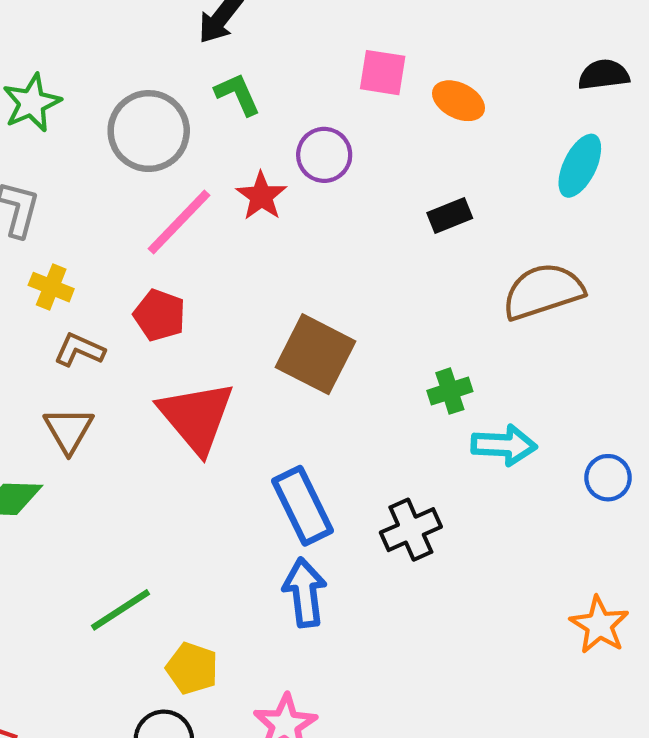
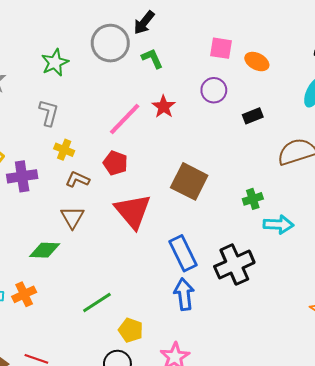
gray circle: (149, 131) -> (110, 43), moved
purple circle: (324, 155) -> (214, 90), moved
black cross: (411, 530) -> (234, 265), size x1.4

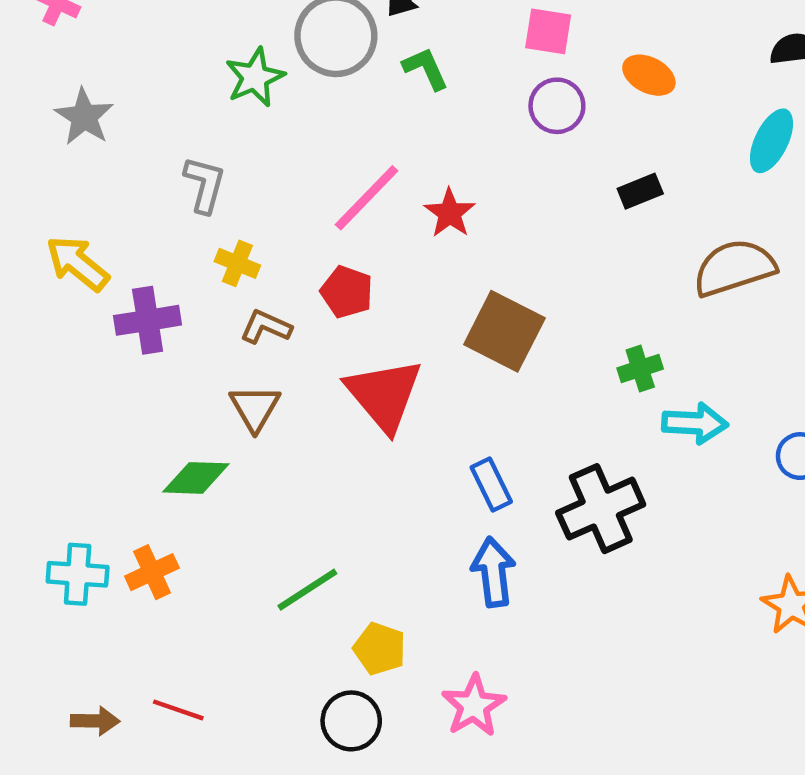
pink square: (221, 48) -> (548, 31), moved
green star: (55, 63) -> (255, 77), moved
purple circle: (214, 90) -> (557, 106), moved
red star: (164, 107) -> (450, 213), moved
blue rectangle: (183, 253) -> (491, 484), size x0.7

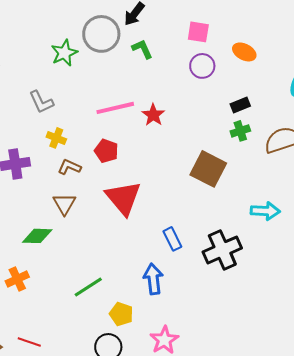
gray L-shape: (205, 185) -> (41, 102), turned 140
pink line: (367, 198) -> (115, 108), turned 33
brown square: (504, 331) -> (208, 169), moved
green cross: (640, 368) -> (240, 131), moved
blue arrow: (493, 572) -> (153, 279), moved

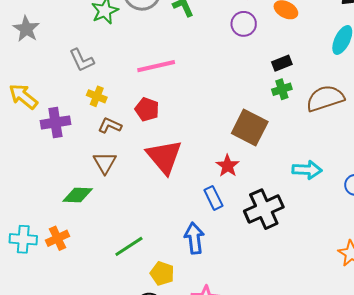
red star: (153, 115) -> (228, 166), moved

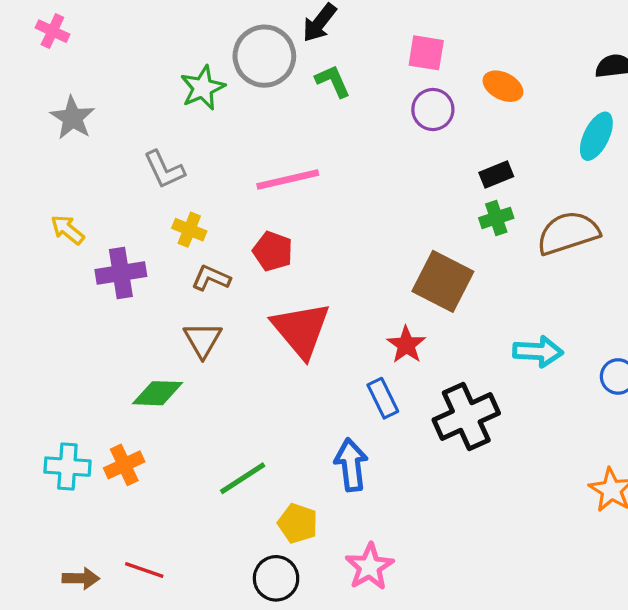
yellow arrow: (23, 96) -> (67, 230), size x0.7

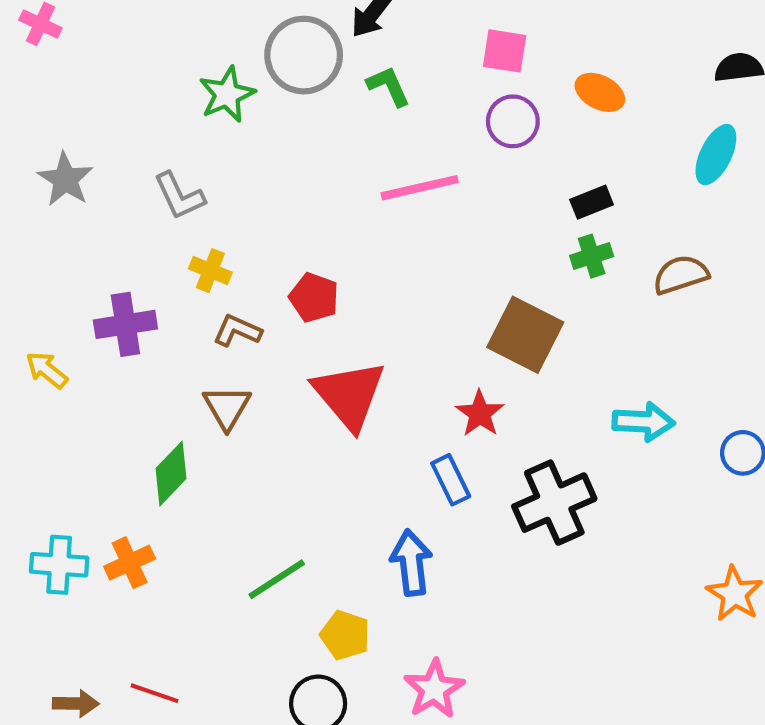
gray star: (72, 118) -> (65, 179), moved
pink line: (288, 180) -> (420, 188), moved
yellow arrow: (67, 230) -> (47, 370), moved
brown semicircle: (568, 233) -> (681, 275), size x0.7
green diamond: (158, 393) -> (171, 474), turned -48

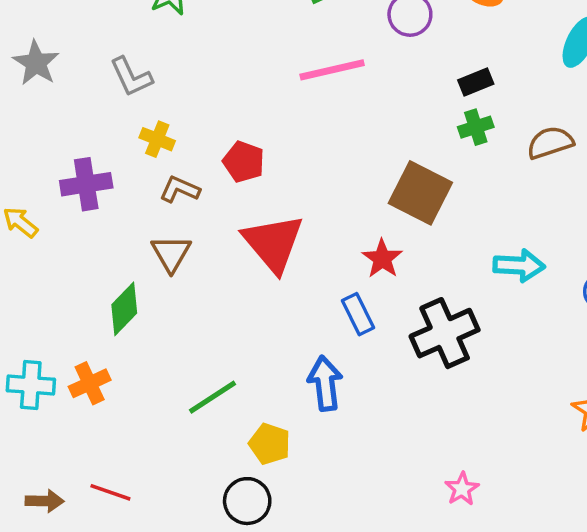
pink star: (434, 689) -> (462, 489), moved, size x0.7

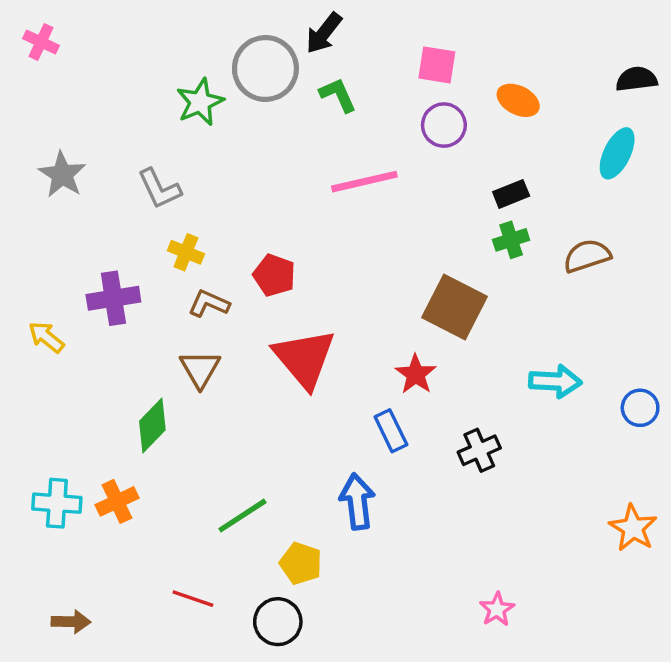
black cross: (445, 333) -> (479, 450), size x0.6
red line: (110, 492) -> (193, 599), moved

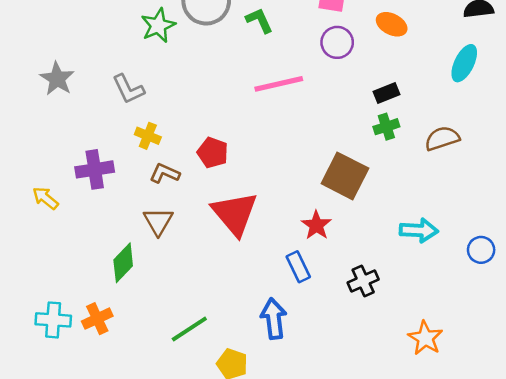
orange star: (633, 528) -> (425, 338), moved

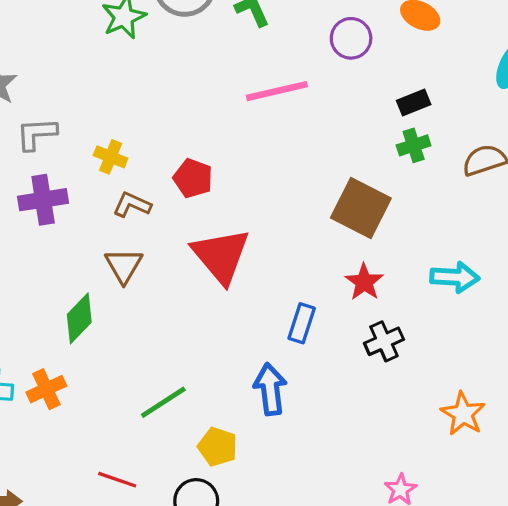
gray L-shape: (128, 89) -> (36, 134), moved, turned 112
red star: (316, 225) -> (364, 282), moved
blue rectangle: (298, 267) -> (302, 323), turned 44

